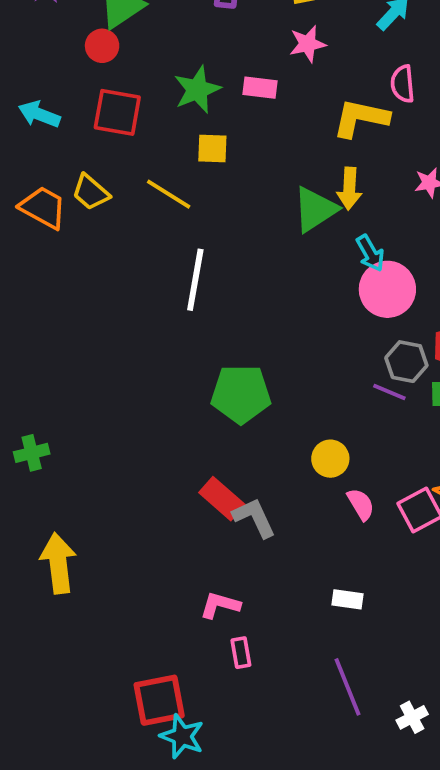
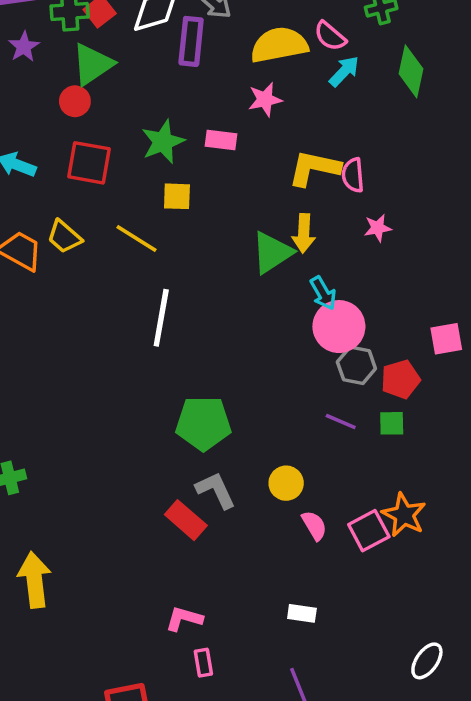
pink semicircle: (403, 84) -> (353, 175), moved
gray hexagon: (406, 362) -> (356, 365), moved
gray L-shape: (254, 518) -> (216, 490), moved

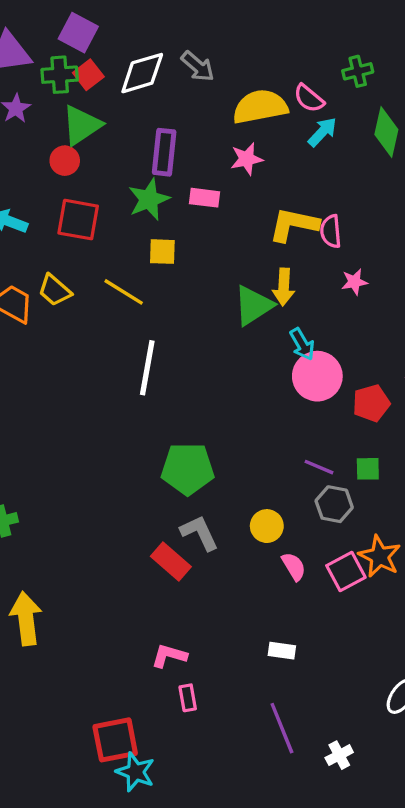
purple rectangle: (191, 41) -> (164, 152), moved
gray hexagon: (356, 365) -> (334, 504), moved
red pentagon: (400, 379) -> (371, 403), moved

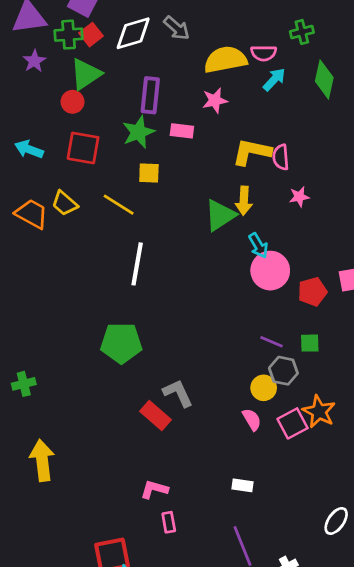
pink semicircle: (309, 98) -> (264, 53), turned -40
green pentagon: (188, 469) -> (121, 343), moved
yellow circle: (267, 526) -> (264, 388), moved

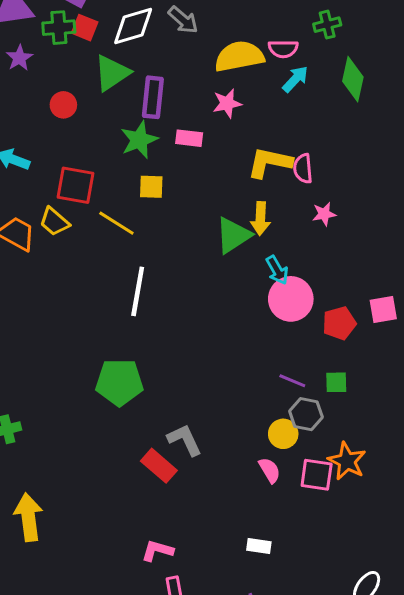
red square: (91, 35) -> (85, 28), turned -30
green triangle: (86, 74) -> (112, 73), moved
red square: (83, 148) -> (76, 185), moved
pink square: (293, 423) -> (317, 475), turned 36

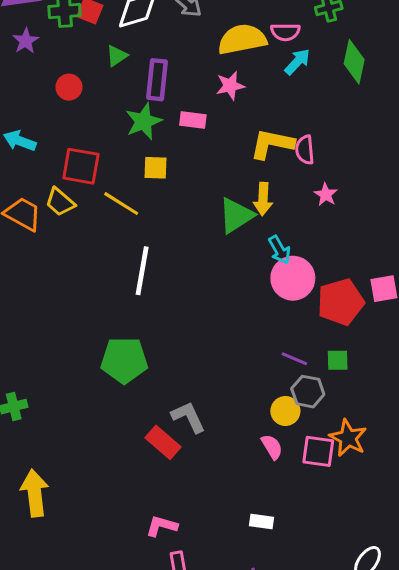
green triangle: (112, 73) -> (117, 56), size x0.6
pink star: (324, 214) -> (326, 195), turned -30
red pentagon: (339, 323) -> (341, 302), size x1.4

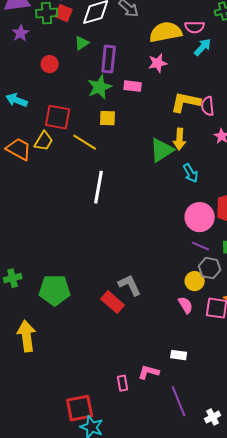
yellow trapezoid: (60, 202) -> (44, 141), turned -100
pink circle: (293, 278) -> (200, 217), moved
green pentagon: (124, 360) -> (55, 290), moved
pink L-shape: (162, 526) -> (149, 372), moved

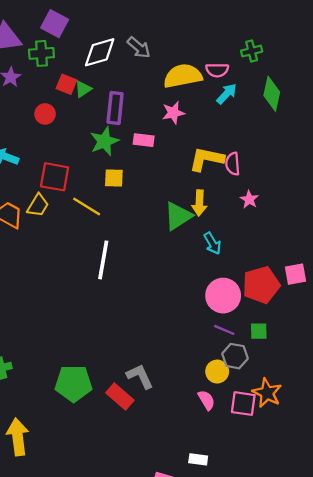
red square: (64, 13) -> (66, 84), moved
green pentagon: (55, 290) -> (74, 383), moved

